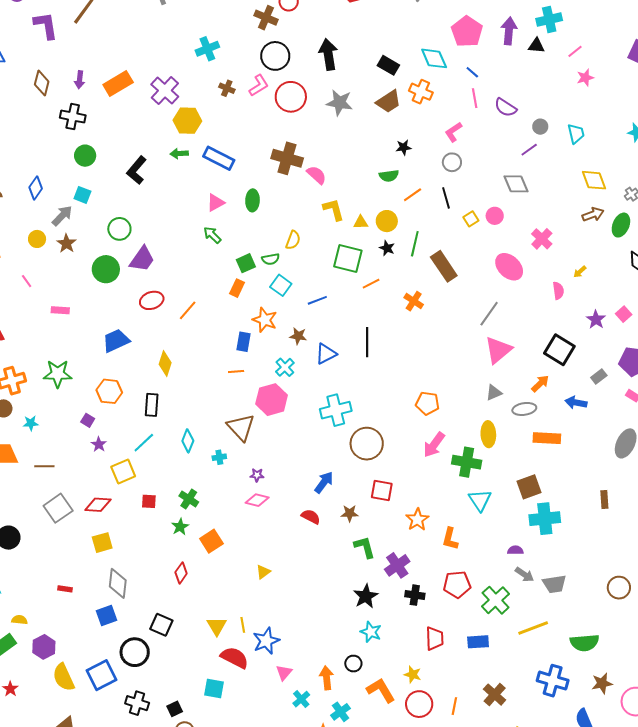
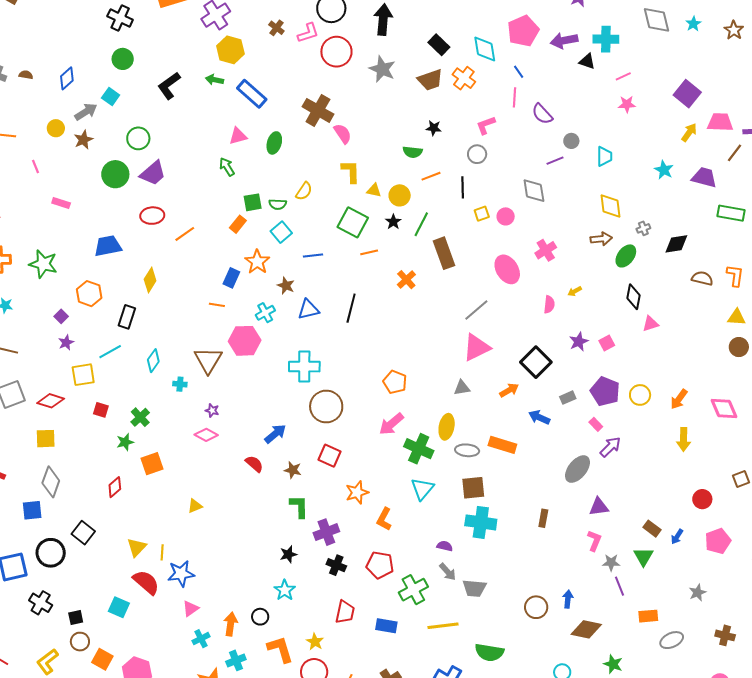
purple arrow: (509, 31) -> (564, 41), turned -120
gray ellipse: (524, 409) -> (467, 450), moved
black star: (366, 596) -> (288, 554), size x0.7

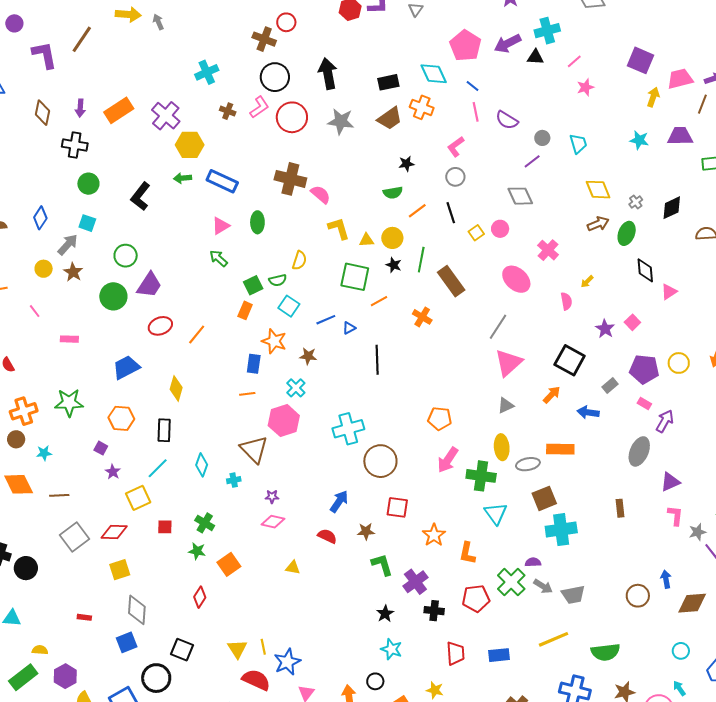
black rectangle: (439, 45) -> (388, 82), turned -40
blue triangle: (308, 309) -> (349, 328), moved, size x0.6
green star: (125, 442) -> (197, 551), turned -30
yellow triangle: (195, 506) -> (293, 568), moved, turned 49
green cross: (413, 590) -> (511, 582), moved

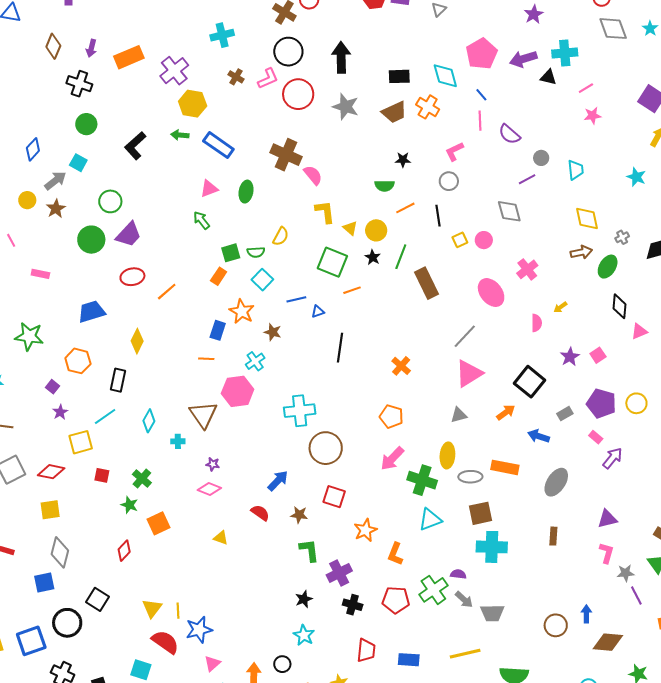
yellow triangle: (366, 240) -> (350, 228), turned 35
orange cross: (422, 317) -> (401, 366), moved
gray ellipse: (639, 451) -> (556, 482), moved
cyan triangle: (496, 513) -> (430, 520), turned 35

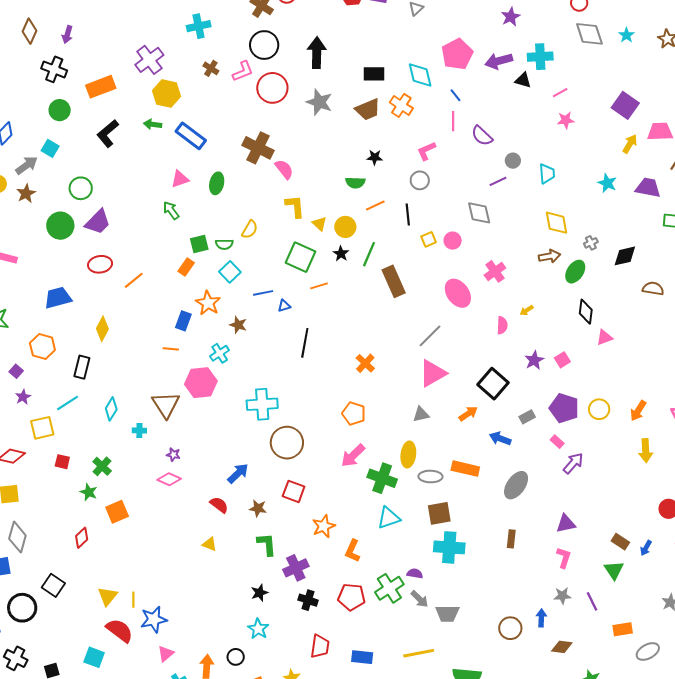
orange rectangle: (129, 57) -> (101, 87), moved
yellow triangle: (221, 538) -> (210, 544), moved
gray star: (626, 573) -> (562, 596), moved
brown diamond: (608, 642) -> (562, 647), size x0.7

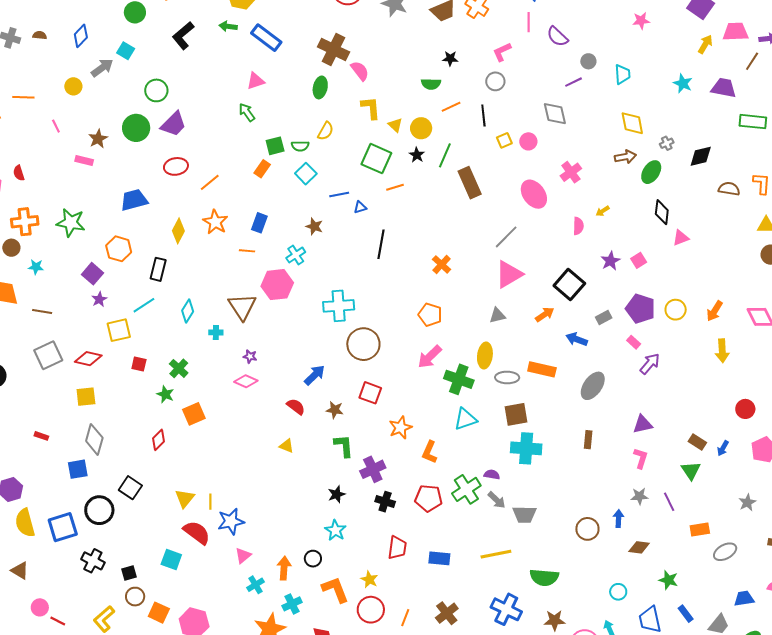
green ellipse: (217, 183) -> (320, 87), moved
brown star: (26, 193) -> (98, 139), moved
orange star: (208, 303) -> (215, 222), moved
purple square: (16, 371) -> (92, 274), size x1.5

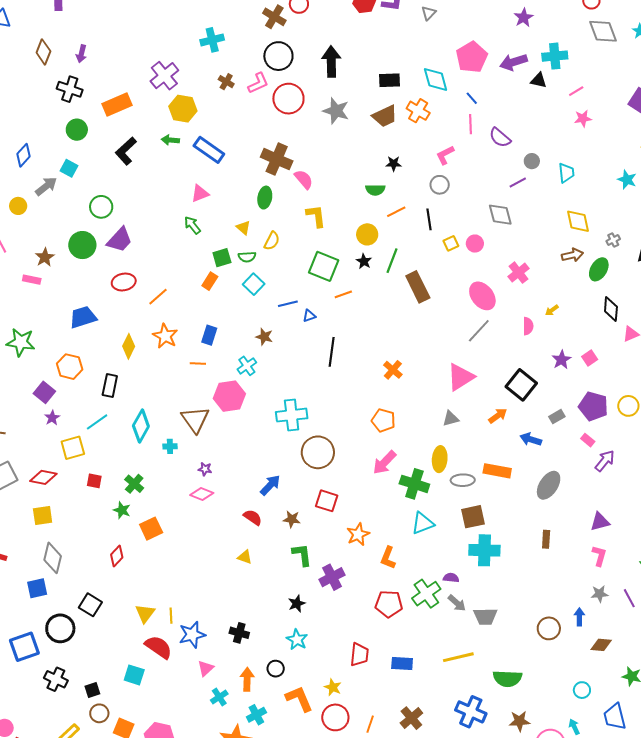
yellow triangle: (395, 125) -> (243, 228), moved
gray line: (506, 237) -> (479, 331), moved
cyan diamond: (188, 311) -> (141, 426), size x1.4
black cross: (385, 502) -> (239, 633), moved

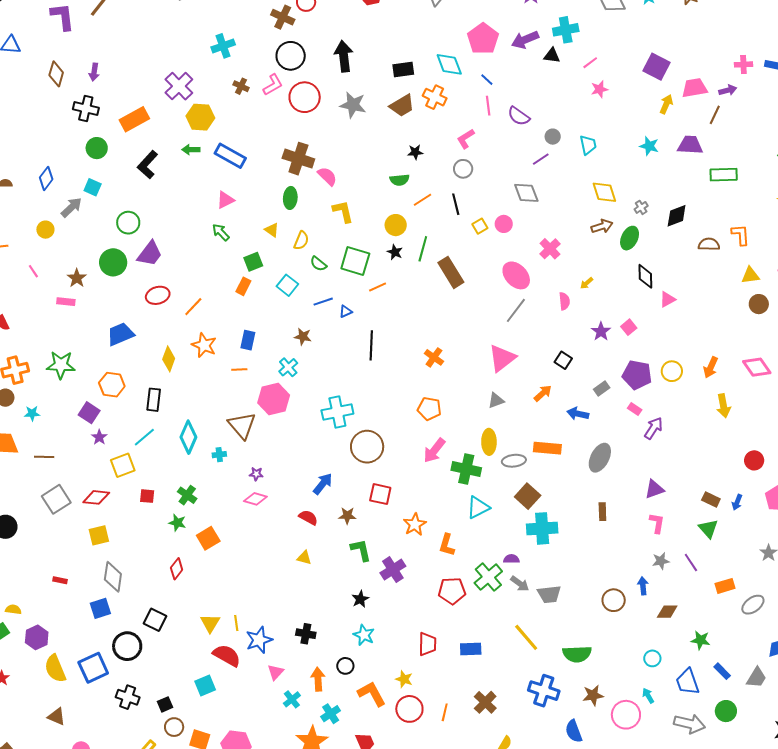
green semicircle: (247, 257) -> (318, 264), moved, turned 48
black square: (521, 385) -> (563, 360), size x0.6
brown square: (473, 517) -> (528, 496), turned -30
yellow line: (458, 657) -> (526, 637), turned 68
cyan square: (134, 675) -> (205, 686), turned -35

